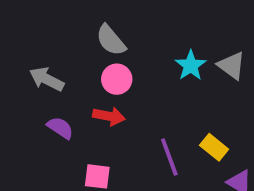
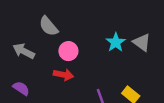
gray semicircle: (111, 40) -> (49, 26), moved
purple semicircle: (60, 128) -> (21, 88), moved

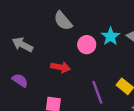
gray semicircle: (49, 26) -> (63, 21), moved
pink circle: (68, 51) -> (87, 45), moved

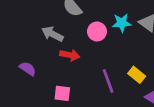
cyan star: (111, 36) -> (122, 23), turned 30
gray arrow: (22, 45) -> (52, 34), moved

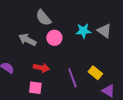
pink circle: (97, 32) -> (54, 38), moved
red arrow: (70, 55) -> (41, 68), moved

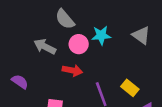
cyan star: (83, 31) -> (101, 35), moved
red arrow: (41, 68) -> (72, 70), moved

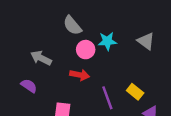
gray arrow: (45, 47) -> (41, 58), moved

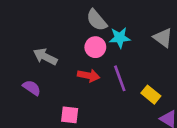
gray semicircle: (72, 25) -> (97, 20), moved
purple line: (107, 98) -> (120, 78), moved

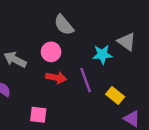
cyan star: (120, 38) -> (102, 54), moved
pink circle: (95, 47) -> (51, 52), moved

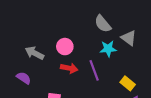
gray semicircle: (64, 25) -> (103, 24), moved
yellow rectangle: (115, 95) -> (128, 83), moved

